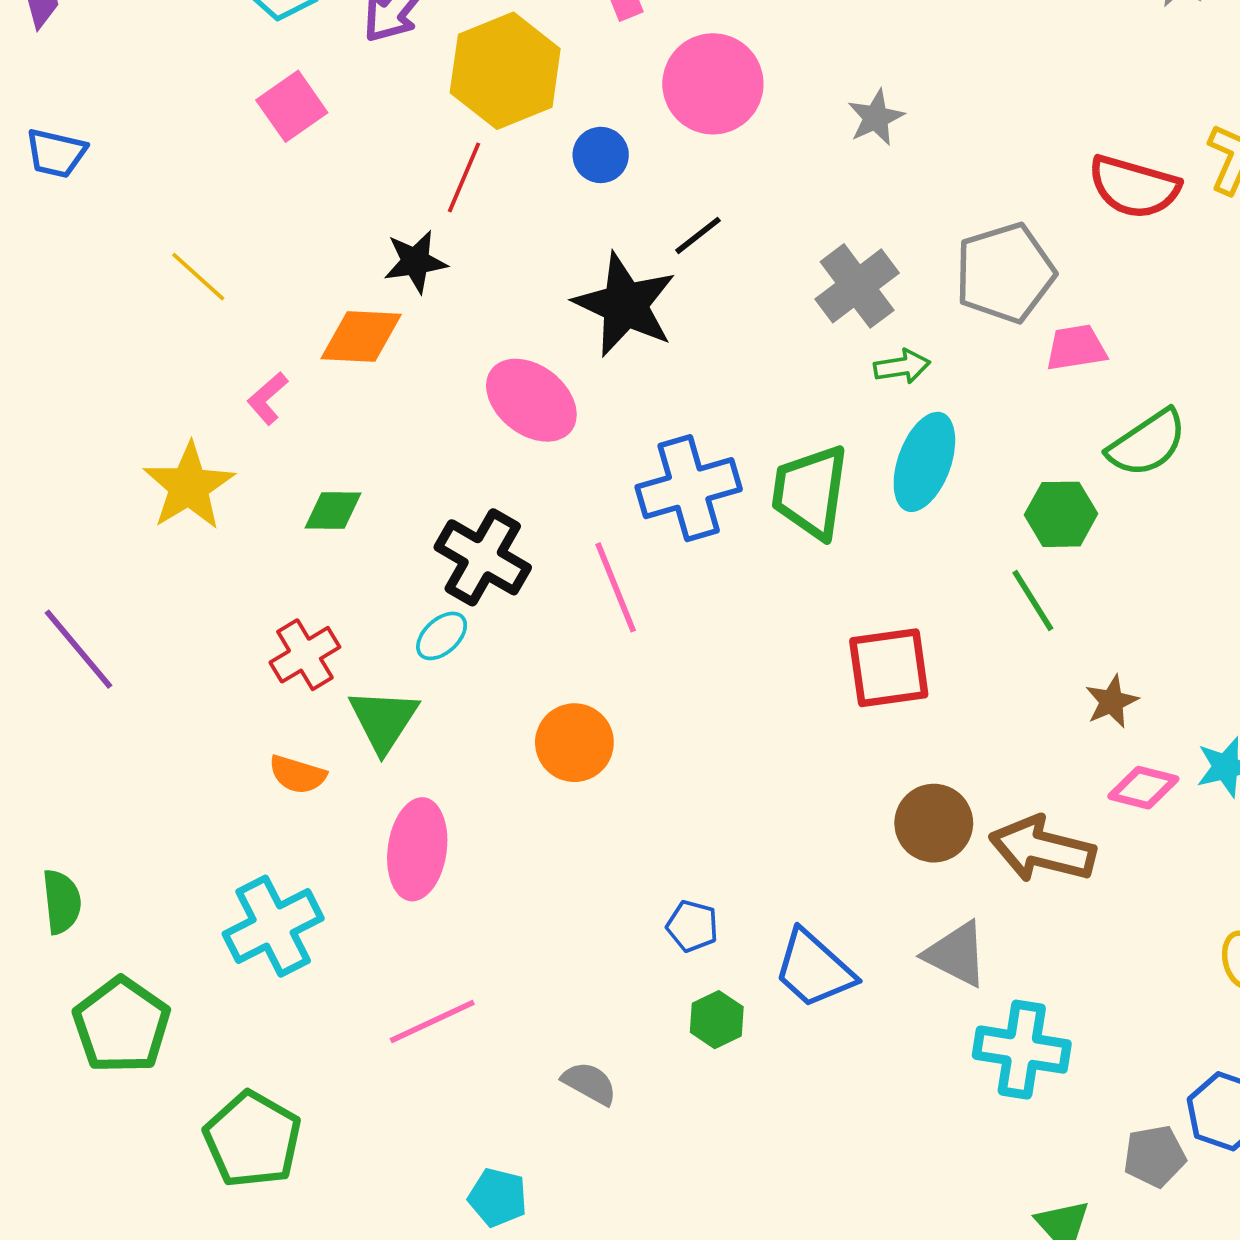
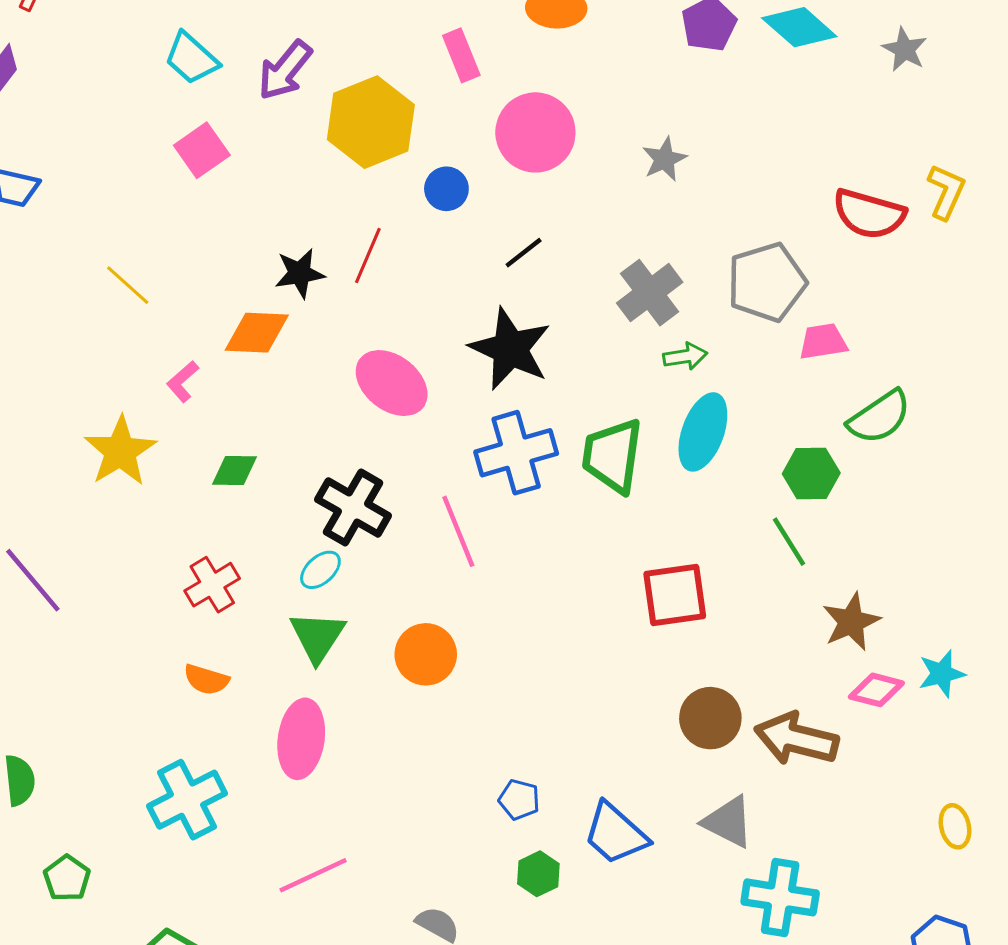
red line: (464, 177) -> (368, 256), moved
black star: (625, 305) -> (510, 349), moved
brown star: (1112, 701) -> (851, 622), size x1.4
green triangle: (384, 720) -> (317, 637), moved
green pentagon: (122, 1025) -> (67, 878), size x0.6

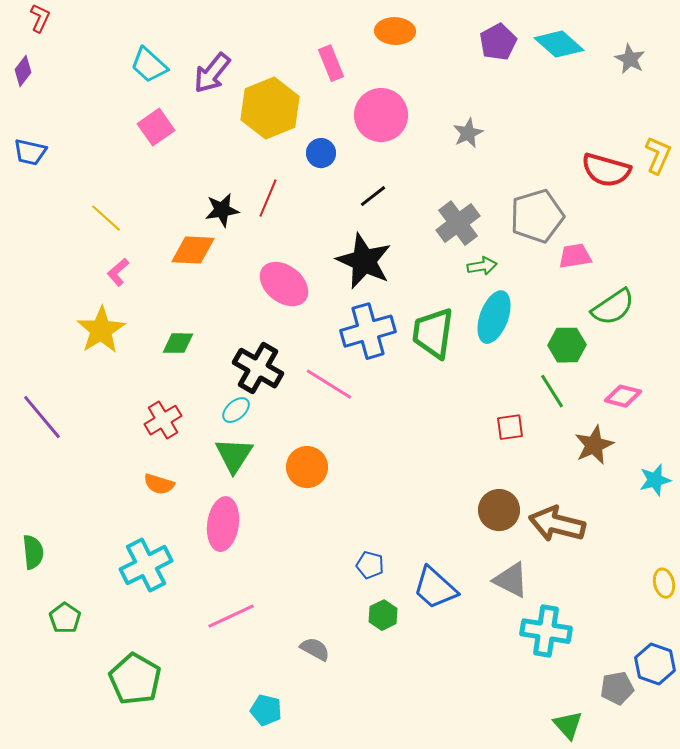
pink L-shape: (183, 382) -> (118, 272), moved
pink line: (458, 531) -> (329, 384), turned -36
red square: (675, 595) -> (510, 427), moved, size x0.6
pink diamond: (876, 690) -> (623, 396), moved

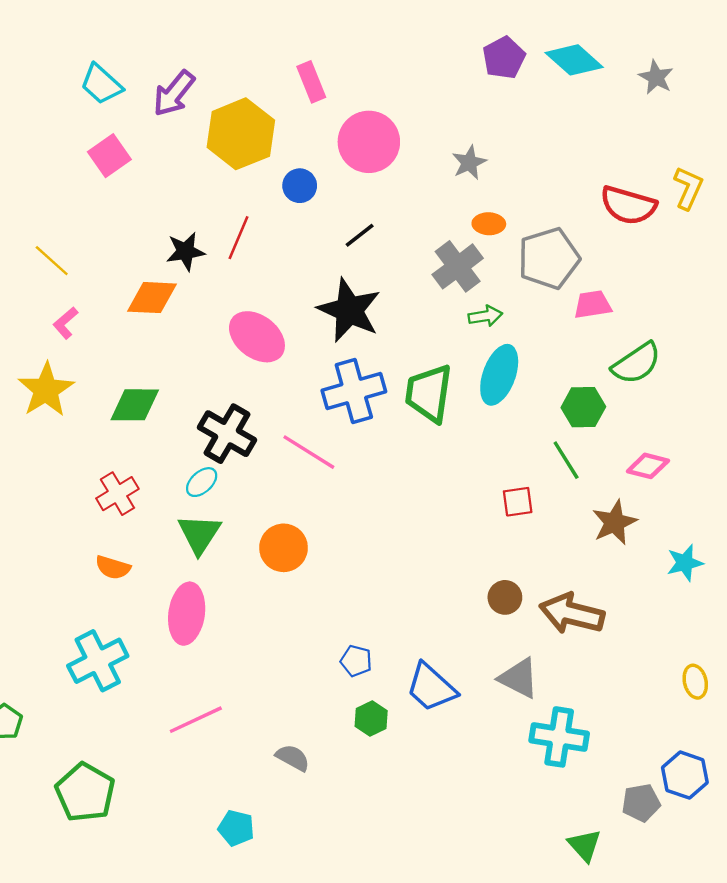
orange ellipse: (395, 31) -> (489, 224), moved, size x0.7
green diamond: (178, 343) -> (135, 405), size x1.4
brown circle: (499, 510) -> (505, 597), size x0.7

